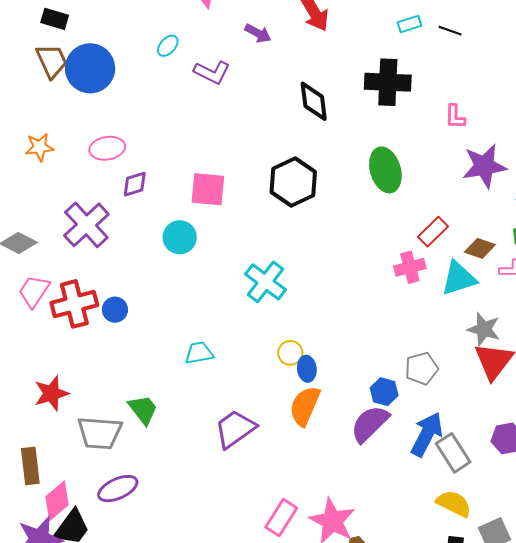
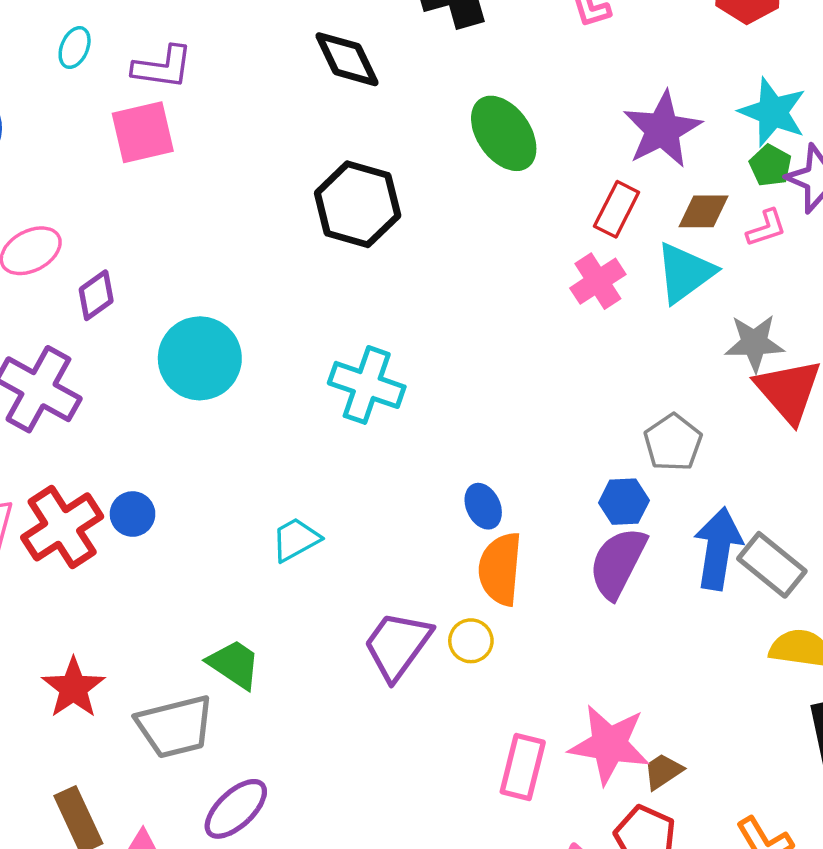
purple star: (484, 166) -> (662, 130), moved
pink square: (208, 189) -> (143, 132), moved
cyan circle: (180, 237) -> (200, 358), size x1.4
yellow circle: (290, 353) -> (471, 641), moved

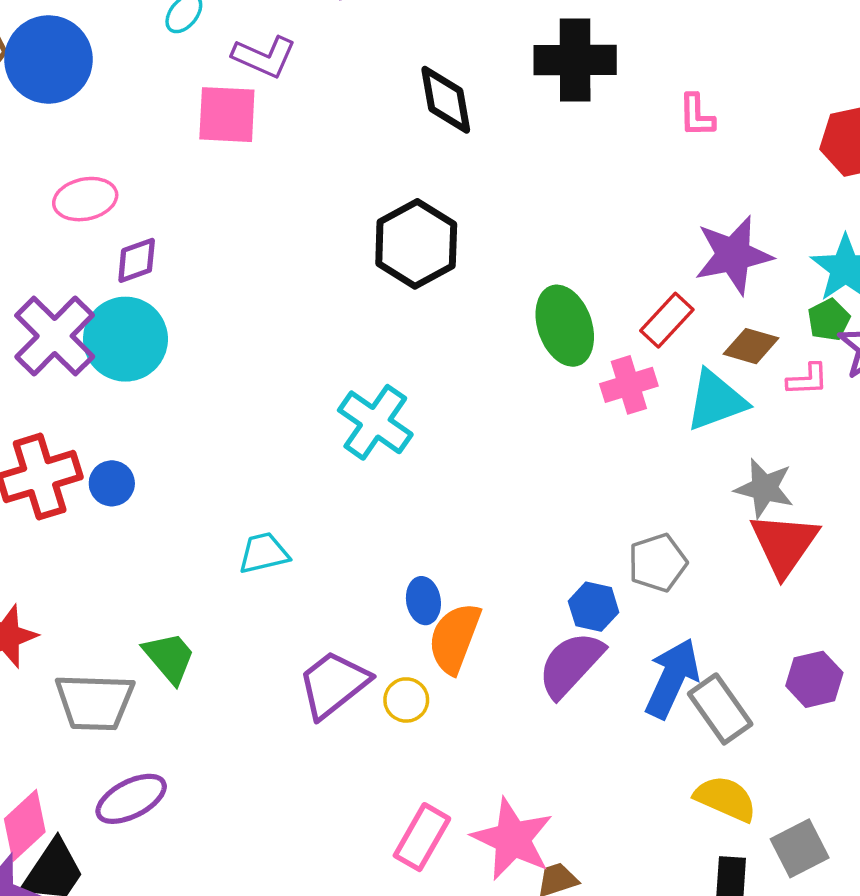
green ellipse: (504, 133) -> (565, 326), moved
cyan circle: (200, 358) -> (125, 339), moved
blue ellipse: (483, 506) -> (423, 601), moved

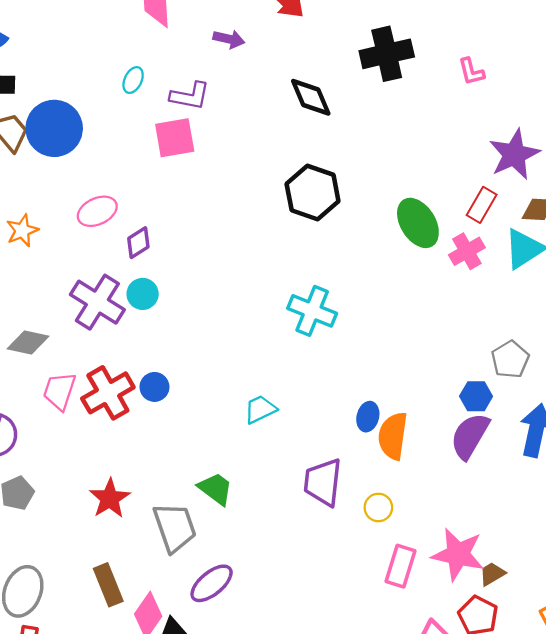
cyan circle: (125, 339) -> (143, 294), size x0.6
blue ellipse: (423, 601) -> (368, 417), turned 36
purple trapezoid: (333, 684) -> (323, 482), turned -33
yellow circle: (406, 700) -> (378, 507), moved
gray trapezoid: (95, 702) -> (175, 527), turned -98

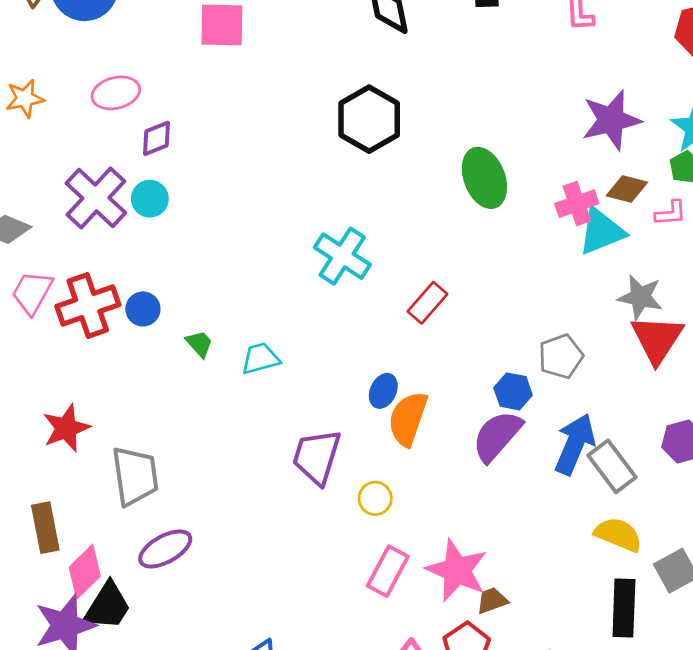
red rectangle: (482, 205) -> (428, 303), moved
pink cross: (467, 251) -> (577, 204), moved
green trapezoid: (216, 489) -> (199, 344), moved, size x0.7

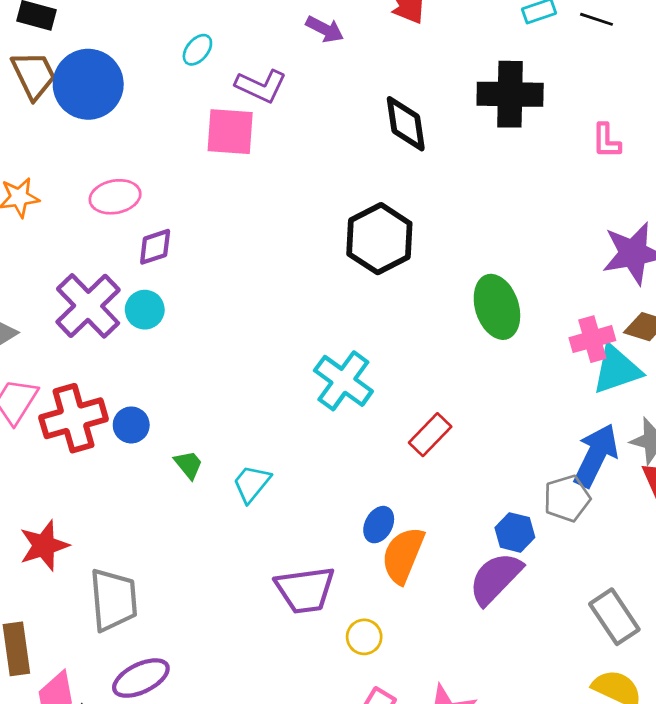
cyan trapezoid: (260, 358) -> (252, 484), turned -39
blue arrow: (575, 444) -> (596, 455), moved
purple trapezoid: (317, 457) -> (305, 590), turned -118

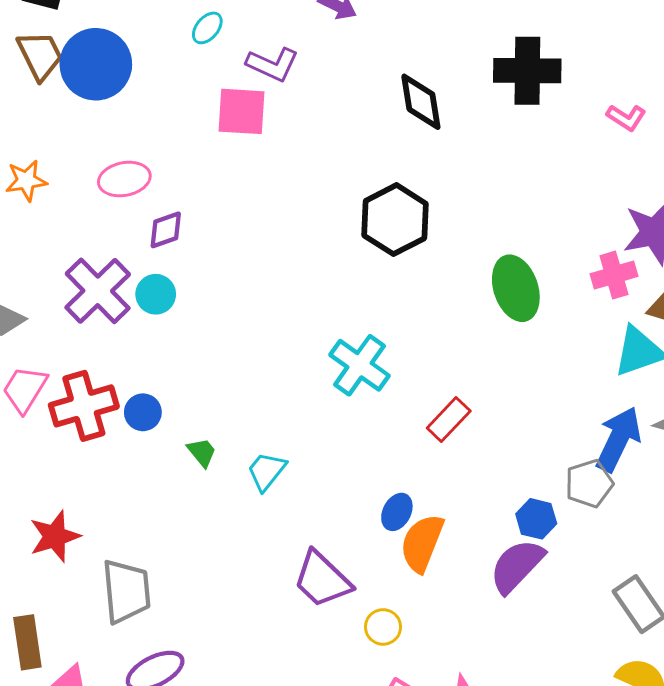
pink L-shape: (606, 141) -> (626, 117), turned -57
pink cross: (592, 339) -> (614, 275), moved
purple trapezoid: (305, 590) -> (322, 579), turned 52

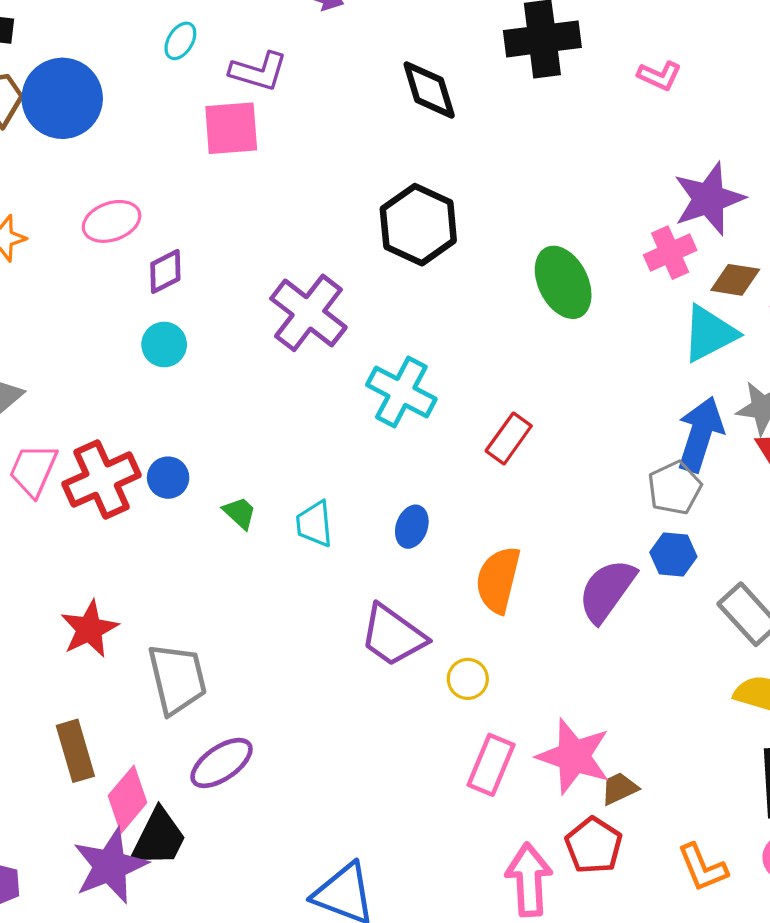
purple cross: (98, 291) -> (308, 313), moved
cyan trapezoid: (266, 471) -> (314, 524), turned -36
blue ellipse: (397, 512) -> (412, 527), moved
blue hexagon: (536, 519) -> (673, 554), moved

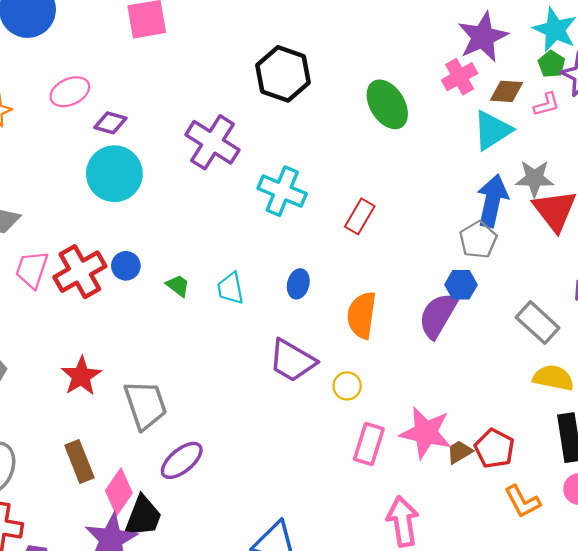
purple diamond: (165, 271) -> (110, 123), turned 48
cyan circle: (164, 345) -> (114, 174), size x1.8
blue hexagon: (673, 554) -> (461, 285), moved
red pentagon: (594, 845) -> (494, 449), moved

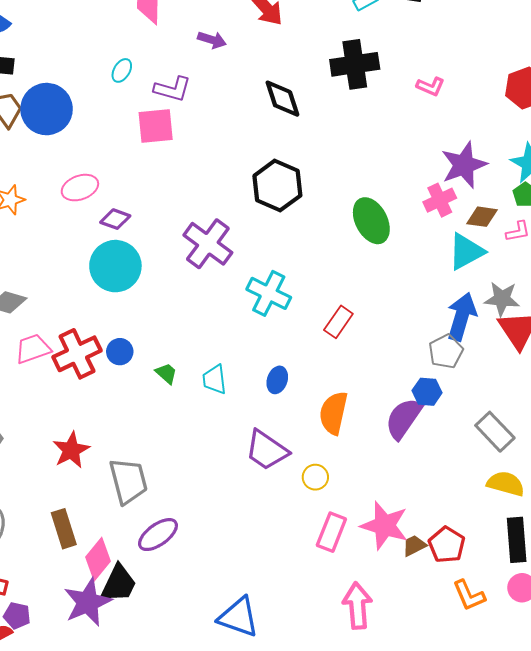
pink trapezoid: (32, 270) -> (33, 349), turned 48

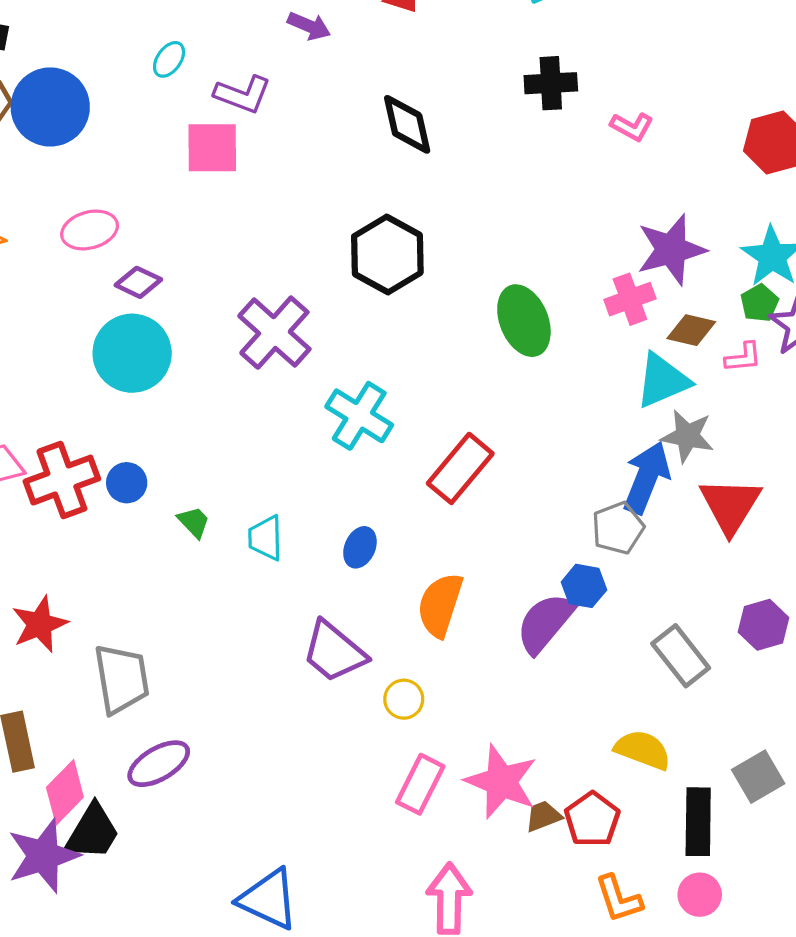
black cross: (355, 64) -> (551, 83), moved, size x0.7
gray star: (502, 299) -> (687, 436), moved
red rectangle: (338, 322) -> (460, 468), size x1.4
yellow semicircle: (506, 484) -> (643, 750), moved

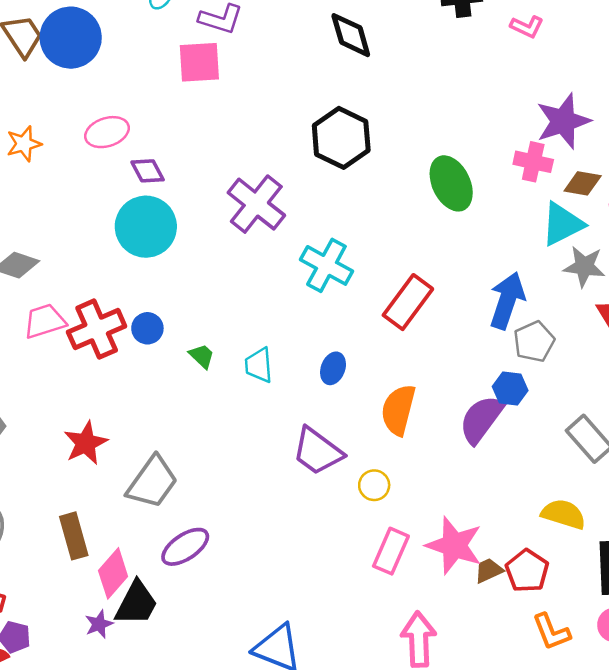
purple diamond: (138, 282) -> (148, 171), turned 40
pink cross: (630, 299) -> (533, 162), turned 36
blue arrow: (647, 478) -> (507, 300), moved
gray trapezoid: (122, 679) -> (152, 482), turned 48
purple star: (43, 856) -> (99, 624), size x0.5

